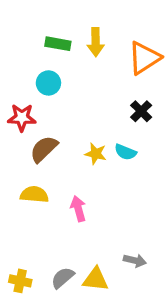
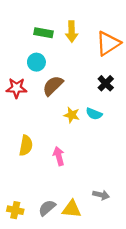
brown semicircle: (44, 149) -> (53, 86), moved
yellow semicircle: (34, 195) -> (26, 146), turned 96

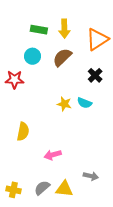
brown semicircle: (53, 86) -> (62, 57), moved
pink arrow: (59, 156) -> (53, 155), moved, turned -91

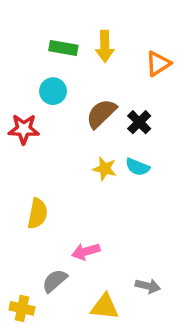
orange triangle: (97, 39) -> (158, 64), size x0.7
brown semicircle: (62, 57) -> (101, 114), moved
black cross: (95, 75) -> (139, 122), moved
gray semicircle: (42, 188) -> (55, 281), moved

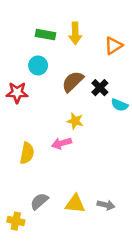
cyan semicircle: (137, 167) -> (120, 105), moved
pink arrow: (86, 251) -> (62, 143), moved
yellow triangle: (105, 307) -> (75, 204), moved

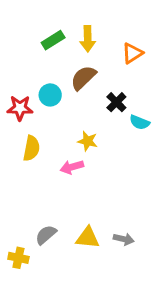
green rectangle: (45, 35) -> (53, 40), turned -42
cyan circle: (38, 65) -> (50, 95), moved
brown semicircle: (73, 82) -> (83, 78), moved
yellow semicircle: (27, 153) -> (31, 148), moved

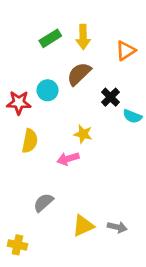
gray semicircle: (46, 235) -> (43, 202), moved
yellow triangle: (88, 238) -> (83, 226), turned -30

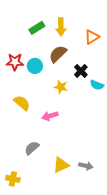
red star: (19, 103) -> (15, 62), moved
yellow star: (83, 134) -> (61, 87), moved
yellow semicircle: (30, 141) -> (22, 103), turned -60

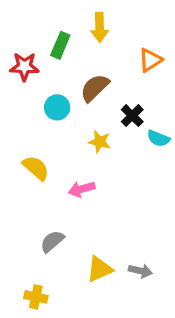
yellow arrow: (61, 27) -> (100, 27), moved
green rectangle: (37, 28) -> (60, 45), turned -35
red star: (15, 62) -> (24, 67), moved
yellow cross: (13, 179) -> (36, 297), moved

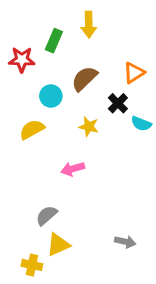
orange triangle: (150, 60) -> (134, 73), moved
yellow semicircle: (36, 168) -> (32, 129), moved, turned -70
yellow triangle: (100, 269) -> (58, 245), moved

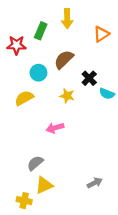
orange triangle: (134, 73) -> (101, 34), moved
gray arrow: (125, 242) -> (95, 183), turned -40

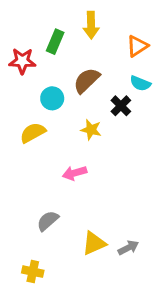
cyan semicircle: (107, 94) -> (140, 83), moved
yellow triangle: (44, 185) -> (94, 243), moved

